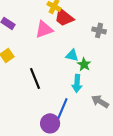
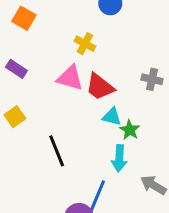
red trapezoid: (64, 17) -> (100, 87), moved
pink triangle: (44, 29) -> (70, 78), turned 36

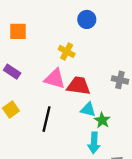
orange square: (24, 18) -> (18, 31), turned -30
red trapezoid: (100, 87) -> (78, 86), turned 150
black line: (57, 151) -> (46, 119), moved, turned 35

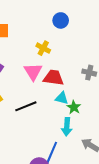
pink triangle: (55, 79) -> (33, 72), turned 42
black line: (46, 119) -> (26, 106), turned 55

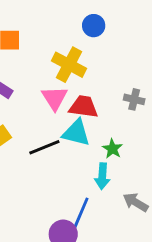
yellow cross: (43, 48) -> (69, 65), size x1.6
cyan triangle: (62, 98) -> (76, 133), moved, size x1.5

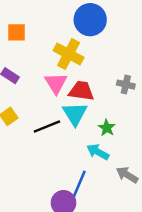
blue circle: (94, 26) -> (90, 20), size x1.6
cyan triangle: (76, 133) -> (75, 114), turned 44
cyan arrow: (102, 176) -> (98, 152), turned 115

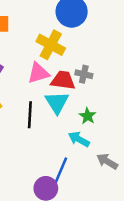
pink triangle: (56, 83) -> (38, 73), turned 45
gray cross: (126, 85) -> (84, 74), moved
black line: (47, 126) -> (30, 115), turned -65

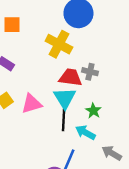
pink triangle: (38, 73) -> (31, 104), moved
black line: (30, 115) -> (64, 119), moved

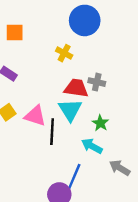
yellow cross: (59, 44) -> (64, 53), size x0.6
pink triangle: (31, 104) -> (35, 116), turned 35
black line: (64, 119) -> (52, 132), moved

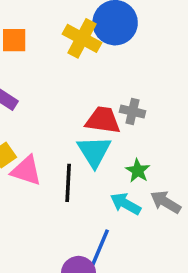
yellow cross: (64, 53) -> (82, 38), moved, size x1.5
pink triangle: (35, 116) -> (26, 171), moved
gray arrow: (120, 168) -> (166, 202), moved

